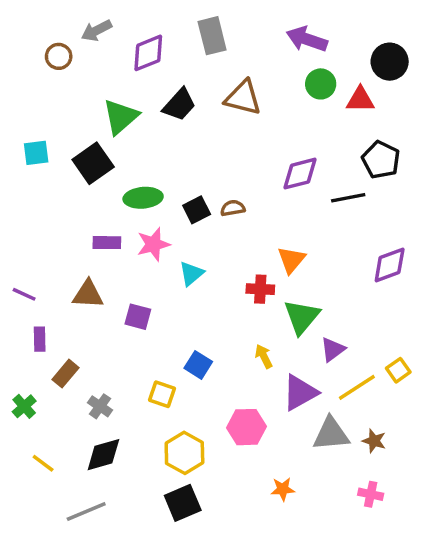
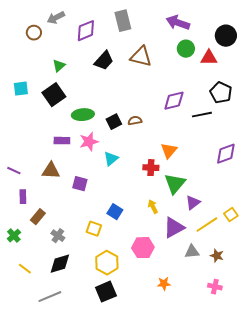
green triangle: (121, 117) -> (59, 66), moved, size x0.6
gray triangle: (331, 434) -> (192, 252), size x0.7

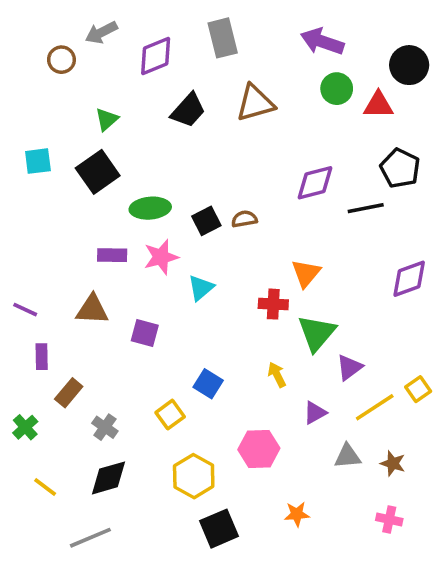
brown triangle: (141, 57) -> (255, 103), turned -30
purple triangle: (174, 228) -> (315, 413), size x0.6
yellow square: (94, 229) -> (170, 415), turned 35
black square: (106, 292) -> (219, 529), moved

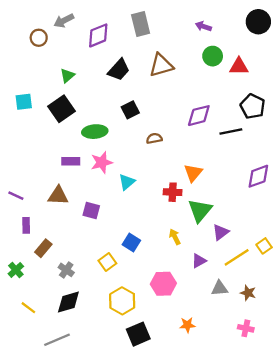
purple arrow: (322, 42) -> (203, 26), size x0.6
black circle: (409, 65) -> (258, 22), moved
black square: (206, 221) -> (130, 110), moved

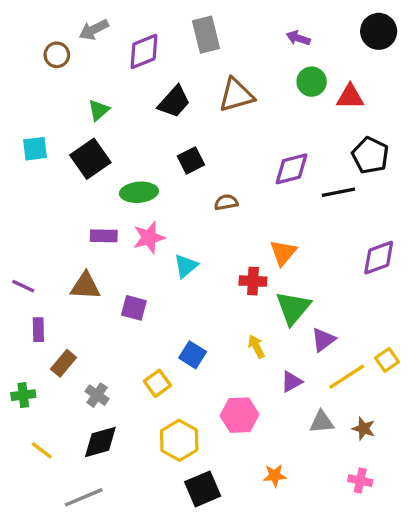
green cross: (16, 270) -> (23, 395), turned 35

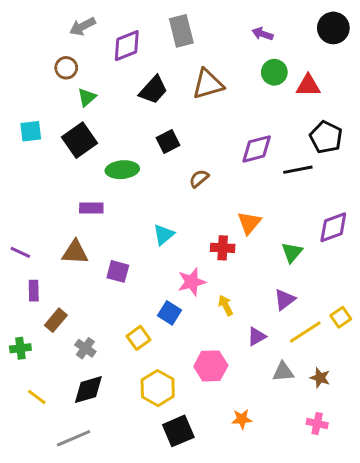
brown circle: (57, 55) -> (66, 68), moved
brown semicircle: (226, 202) -> (199, 178), turned -30
pink star: (149, 238) -> (192, 282), moved
green triangle: (293, 308) -> (292, 252), moved, size x0.7

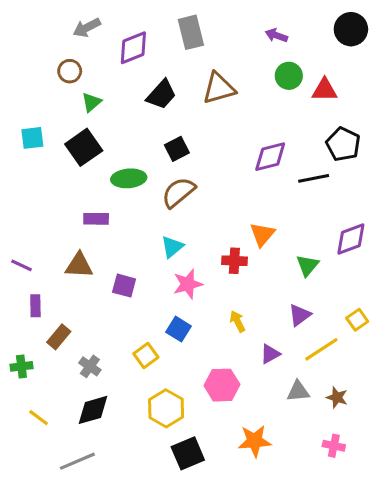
brown semicircle: (199, 178) -> (178, 192), moved, size x1.6
pink star: (192, 282) -> (188, 284), moved
yellow square: (341, 317) -> (357, 320), moved
orange star: (242, 419) -> (255, 441), size x1.5

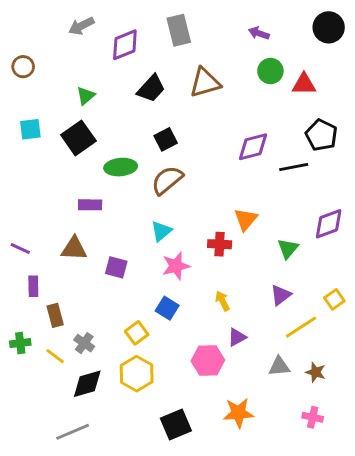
brown circle: (70, 71) -> (23, 67), moved
brown rectangle: (59, 337) -> (55, 315), turned -55
purple triangle: (270, 354) -> (237, 337), moved
yellow hexagon: (166, 408) -> (137, 374), moved
yellow line: (39, 418) -> (55, 356), moved

